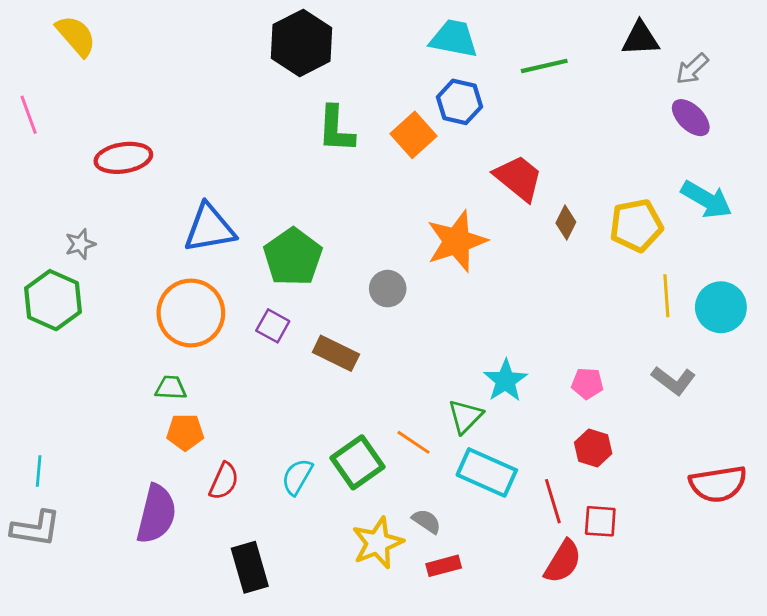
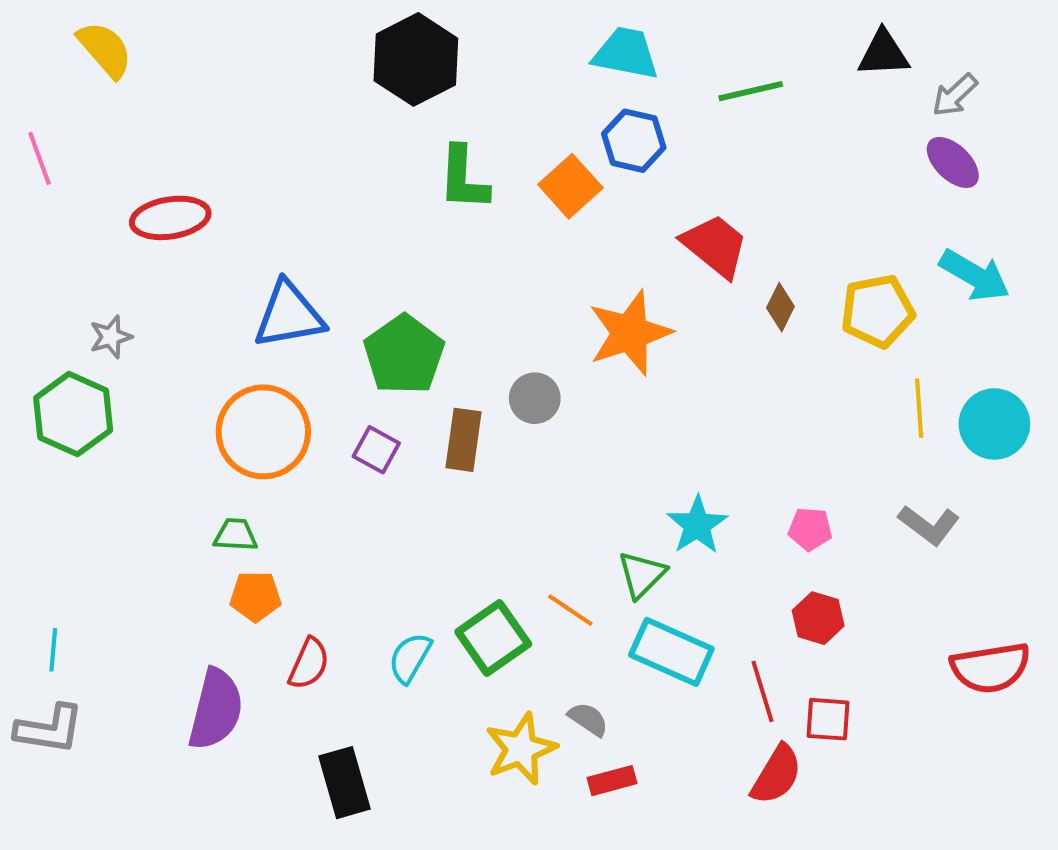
brown rectangle: (336, 353) -> (463, 440), moved, turned 72

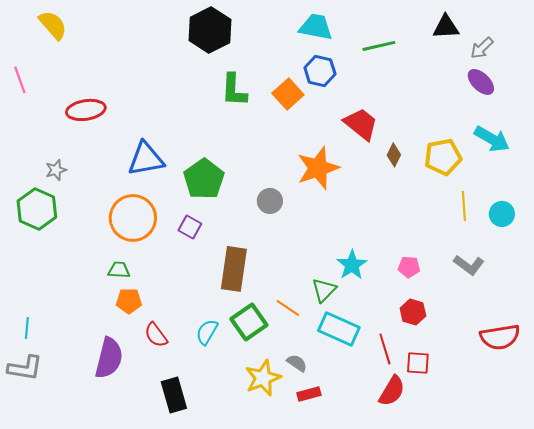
cyan circle: (994, 424) -> (502, 214), size x0.7
brown rectangle: (463, 440) -> (234, 269), moved, size x1.4
red semicircle: (309, 664) -> (156, 335), turned 120

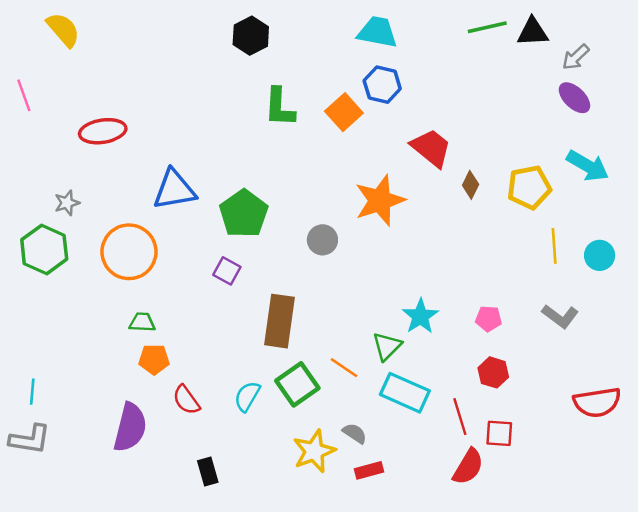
black hexagon: (210, 30) -> (251, 36), size x0.7
green line: (379, 46) -> (487, 27), moved
orange circle: (133, 218) -> (129, 252), moved
black rectangle: (174, 395) -> (208, 472), size x0.7

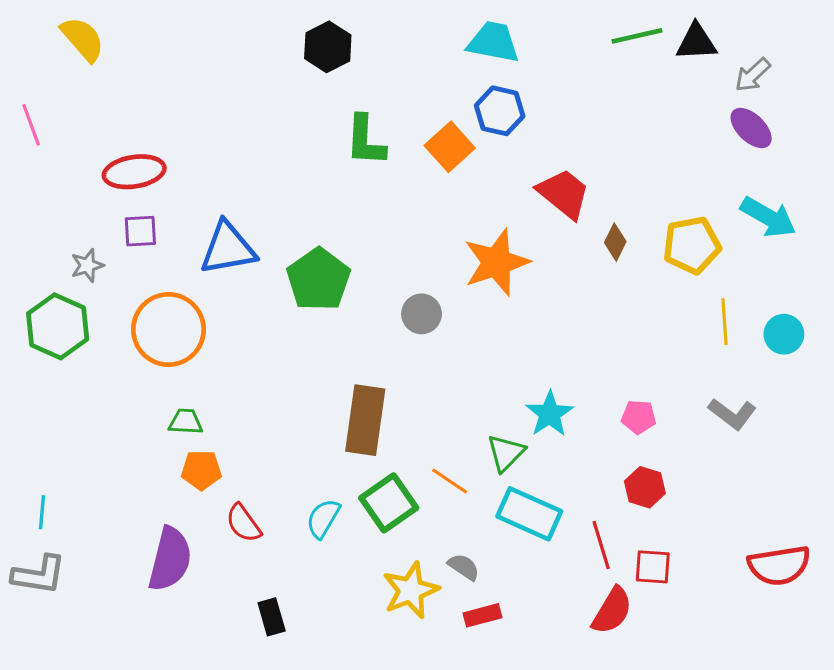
purple square: (227, 271) -> (140, 231), moved, turned -32
red semicircle: (597, 402) -> (779, 565), moved

